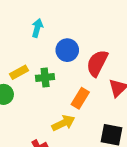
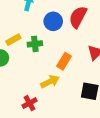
red semicircle: (97, 63) -> (78, 17), moved

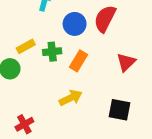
orange rectangle: (64, 61) -> (79, 61), moved
red cross: (30, 103) -> (24, 124), moved

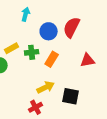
red triangle: (126, 62) -> (88, 60), turned 35
black square: (119, 110) -> (71, 96), moved
red cross: (24, 124) -> (36, 107), moved

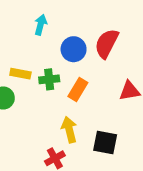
yellow rectangle: (12, 48) -> (20, 74), turned 40
yellow arrow: (46, 87) -> (69, 130), turned -78

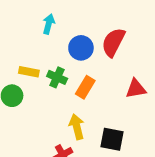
green cross: (49, 79) -> (57, 77), turned 30

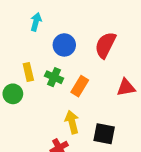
cyan arrow: (49, 24) -> (36, 22), moved
blue circle: (81, 48) -> (64, 45), moved
yellow rectangle: (29, 72) -> (28, 72), turned 66

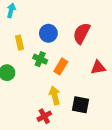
cyan arrow: (36, 22) -> (11, 10), moved
yellow rectangle: (28, 72) -> (19, 43), moved

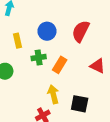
green cross: (40, 59) -> (39, 57), turned -32
red triangle: (98, 67) -> (98, 66), turned 35

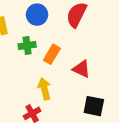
red triangle: (98, 66) -> (81, 69), moved
black square: (80, 104) -> (94, 106), moved

